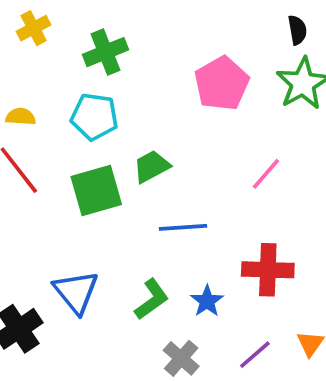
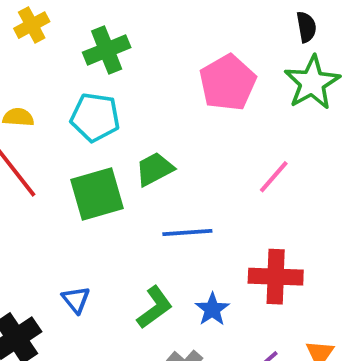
blue triangle: (76, 292) -> (76, 300), size x0.6

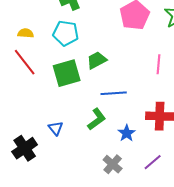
pink line: (274, 177) -> (159, 64), turned -36
green L-shape: (155, 307) -> (97, 119), moved

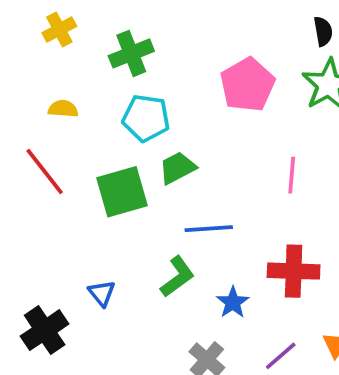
yellow semicircle: (26, 33) -> (63, 109), moved
cyan pentagon: (66, 33) -> (146, 118), moved

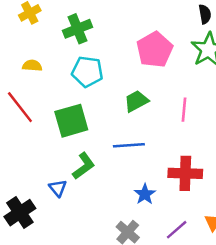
green trapezoid: (177, 168) -> (136, 101), moved
green L-shape: (177, 277) -> (84, 166), moved

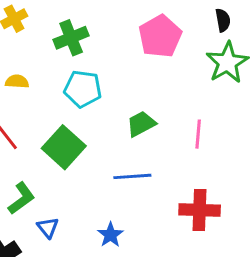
pink pentagon: (155, 50) -> (160, 36), moved
green square: (71, 121) -> (64, 147), turned -32
green L-shape: (84, 166) -> (21, 198), moved
blue star: (145, 194) -> (110, 235), moved

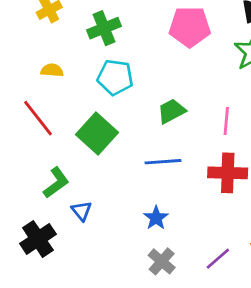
pink pentagon: (160, 36) -> (190, 27), turned 30
red cross: (200, 210) -> (228, 173), moved
blue star: (110, 235) -> (156, 218), moved

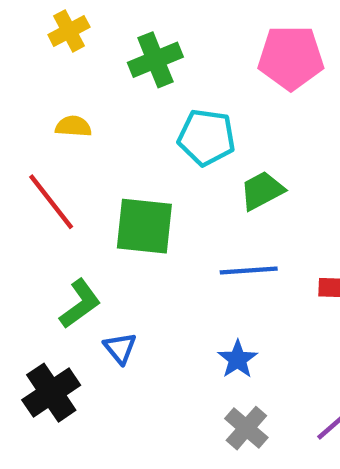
cyan pentagon: (115, 77) -> (206, 137), moved
green square: (97, 134) -> (144, 226), turned -36

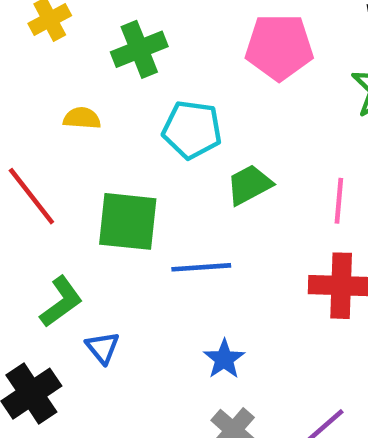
yellow semicircle: (73, 126) -> (82, 118), moved
blue line: (249, 271) -> (201, 267), moved

